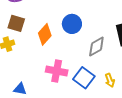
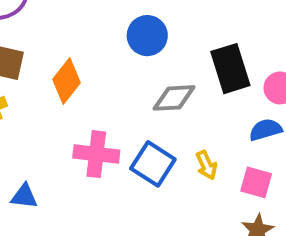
blue circle: (72, 24) -> (147, 36), moved
gray diamond: (96, 46) -> (174, 98), turned 30

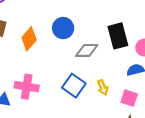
blue circle: (147, 36) -> (63, 28), moved
pink cross: (96, 154) -> (27, 87), moved

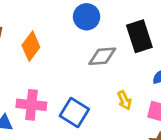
blue circle: (63, 28) -> (87, 17), moved
blue square: (74, 86) -> (74, 112), moved

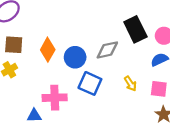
blue circle: (87, 17) -> (75, 57), moved
blue square: (74, 112) -> (90, 83), moved

